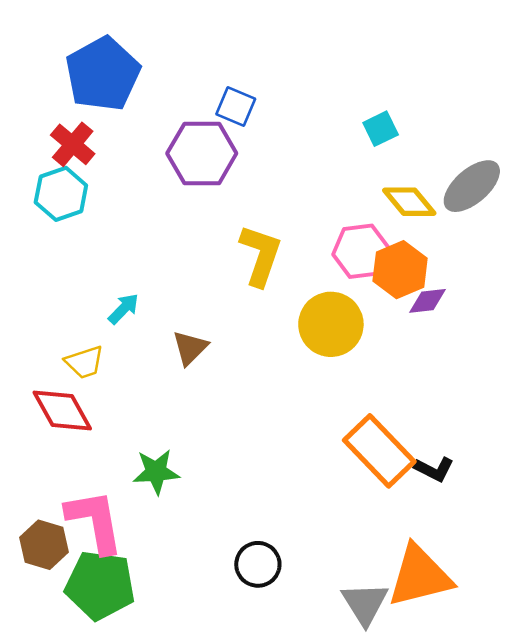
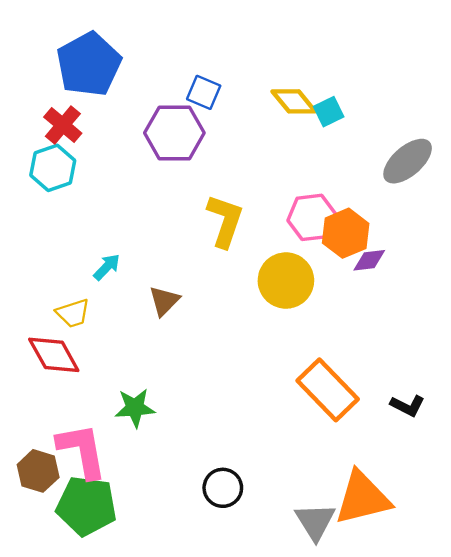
yellow diamond: (409, 202) -> (294, 101), moved
black L-shape: (434, 469) -> (408, 406), moved

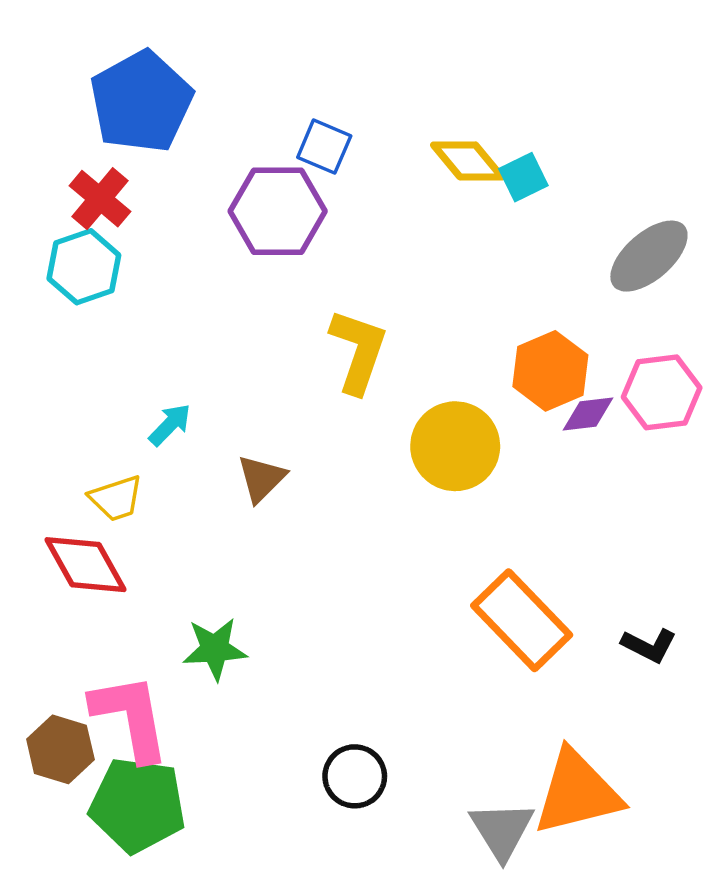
pink hexagon: (312, 217) -> (662, 392), moved

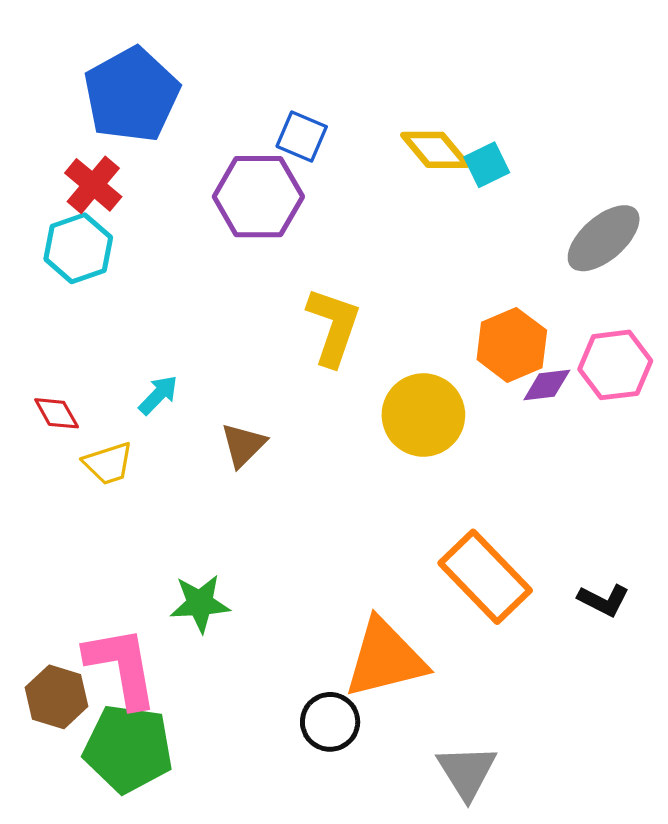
red diamond: (86, 565) -> (57, 413), moved, size x0.6
orange triangle: (577, 793) -> (385, 658), moved

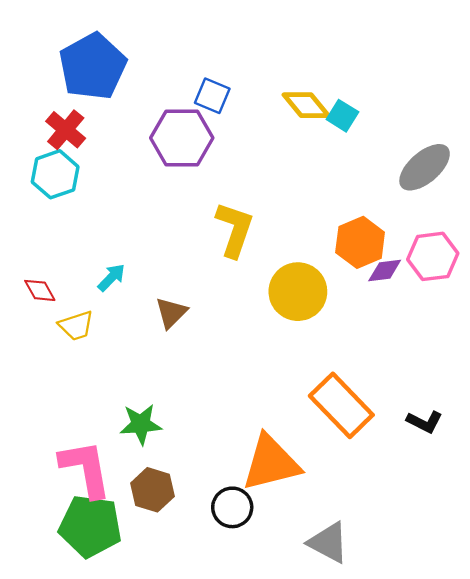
cyan square: (487, 165) -> (342, 116), turned -32
brown hexagon: (57, 697) -> (152, 490), moved
gray triangle: (467, 772) -> (328, 543), turned -30

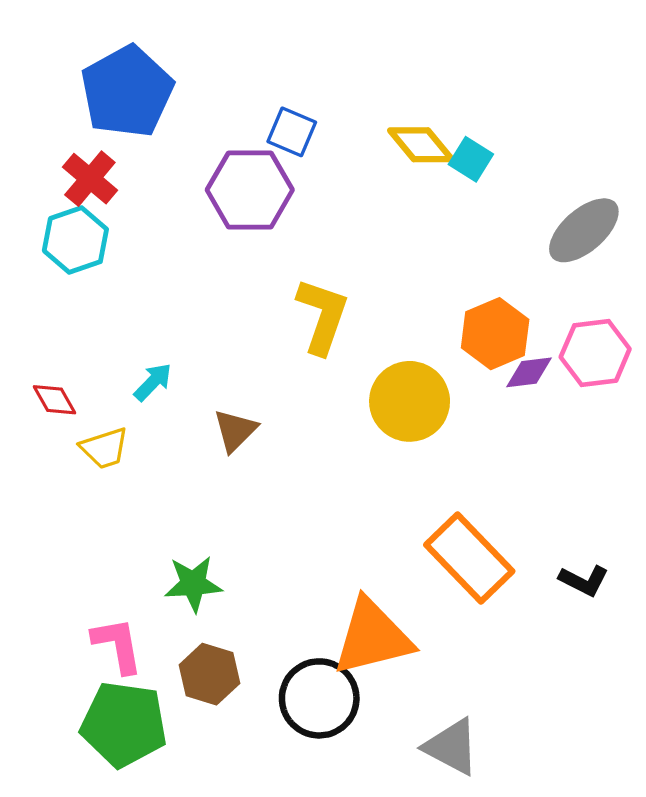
pink L-shape: (86, 469) -> (117, 645), size x0.7
black circle: (232, 507) -> (319, 698), size x1.4

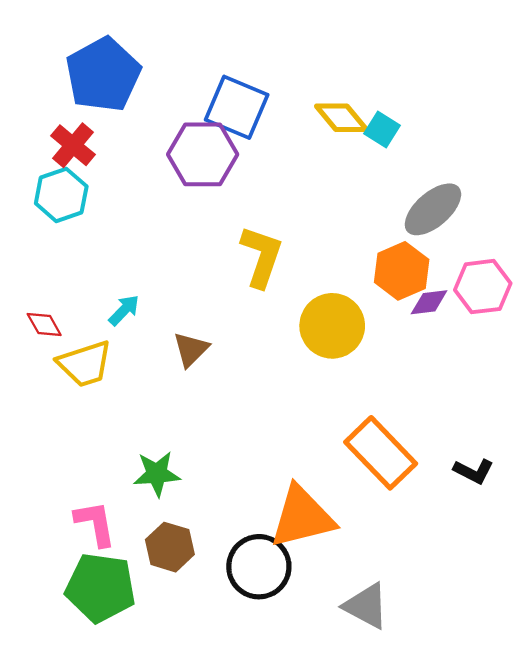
blue square: (292, 132) -> (237, 107), size x1.6
gray ellipse: (584, 230) -> (433, 209), moved
yellow trapezoid: (104, 448) -> (85, 364), size x1.4

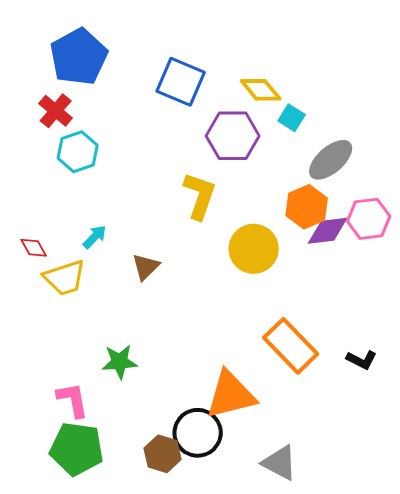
cyan square: (382, 130) -> (292, 118), moved
purple hexagon: (203, 154) -> (233, 136), moved
cyan hexagon: (61, 195) -> (78, 152), moved
purple diamond: (429, 302) -> (328, 231), size x1.4
brown hexagon: (170, 547) -> (163, 454), moved

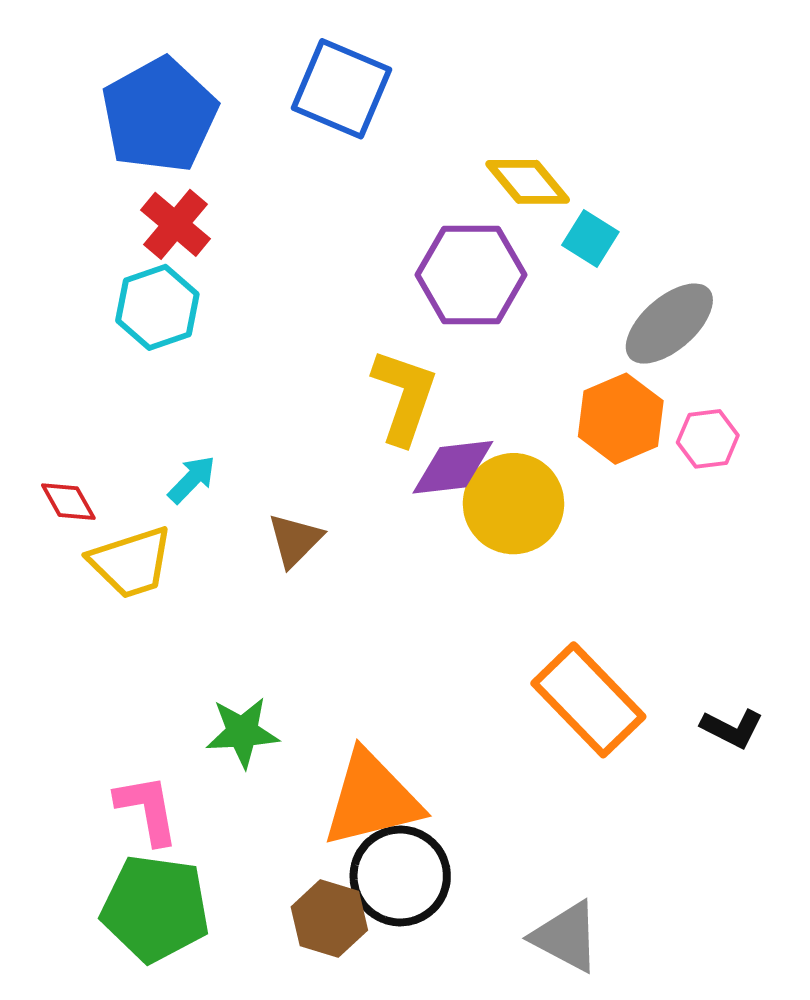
blue square: (181, 82) -> (341, 89), moved
red cross: (56, 111) -> (176, 224), moved
pink hexagon: (369, 219) -> (708, 439), moved, size x0.7
purple diamond: (328, 231) -> (453, 467), moved
orange triangle: (231, 395) -> (372, 799), moved

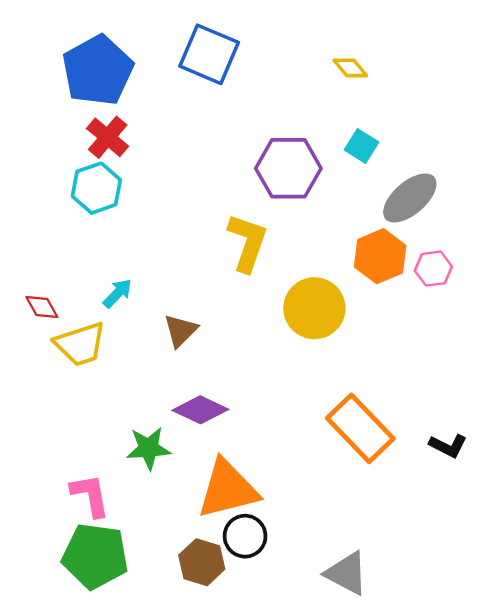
yellow diamond: (528, 182) -> (350, 68), moved, size x0.7
purple diamond: (453, 467) -> (200, 410), moved, turned 32
black circle: (400, 876) -> (245, 536), size x0.7

